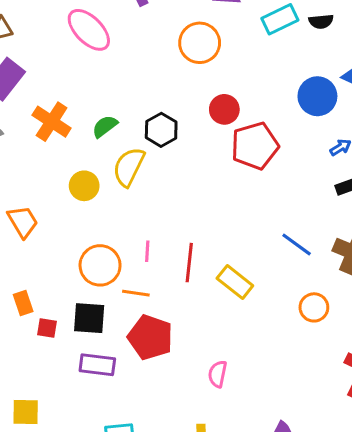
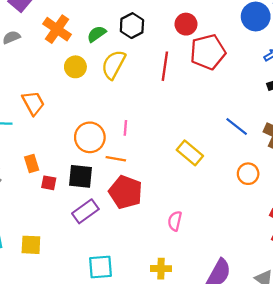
black hexagon: (161, 130) -> (132, 26), moved
yellow circle: (84, 186) -> (75, 67), moved
red line: (189, 263) -> (165, 66), moved
purple rectangle: (97, 365) -> (85, 211), turned -45

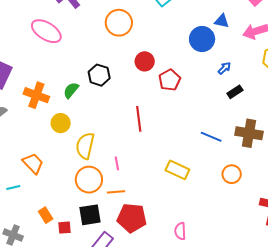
red pentagon: (208, 52) -> (170, 80), size x0.7
yellow semicircle: (113, 65) -> (85, 146), moved
red line: (165, 66) -> (139, 119), moved

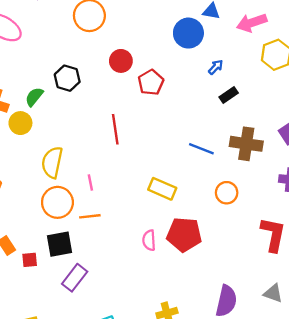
yellow circle: (61, 123) -> (20, 123), moved
red pentagon: (132, 218) -> (184, 235), moved
pink semicircle: (180, 231) -> (149, 240), moved

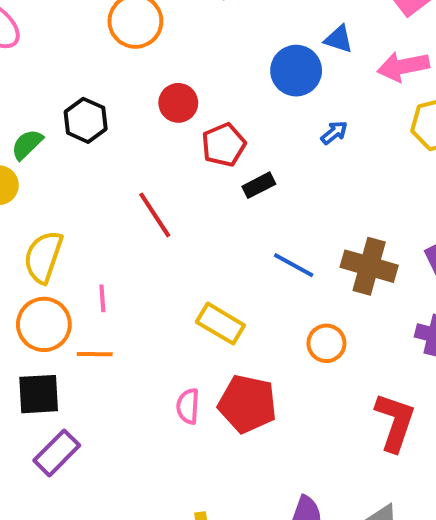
black rectangle: (229, 95) -> (259, 185), moved
red line: (115, 129) -> (155, 215), turned -32

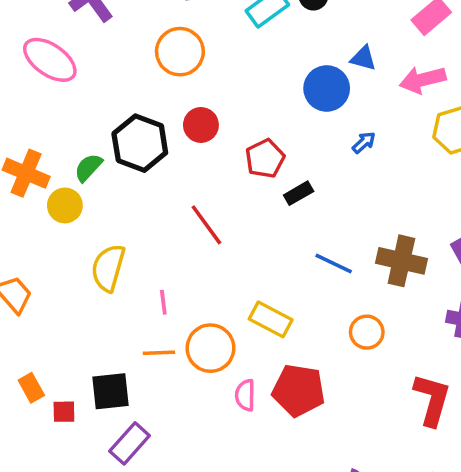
red circle: (178, 103) -> (201, 125), moved
black hexagon: (86, 120) -> (140, 143), size x1.4
orange circle: (44, 324) -> (210, 348), moved

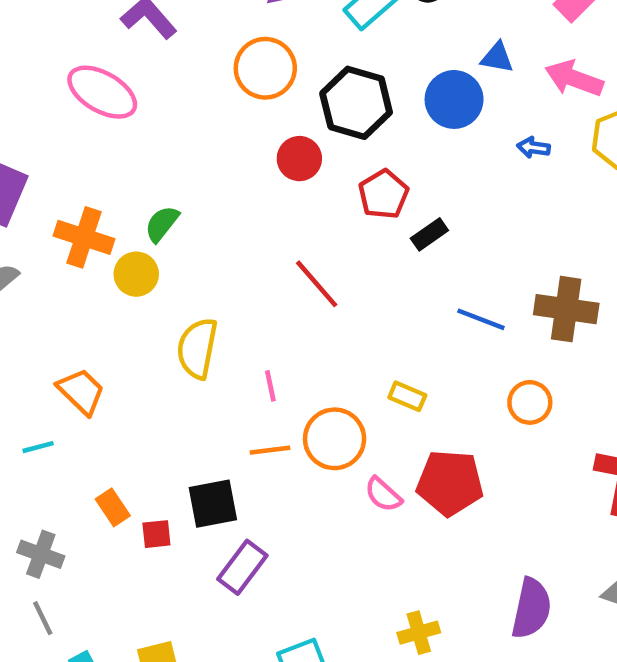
pink arrow: (423, 80) -> (574, 79), turned 39
blue arrow: (364, 142) -> (533, 147), moved, turned -125
black hexagon: (140, 143) -> (356, 103), moved
yellow rectangle: (271, 319) -> (407, 396), size x0.7
pink semicircle: (245, 395) -> (383, 494), turned -44

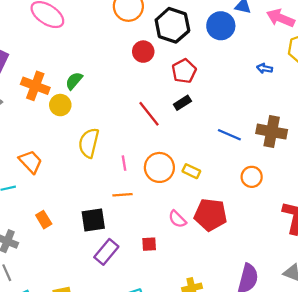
blue arrow: (533, 147) -> (265, 68), moved
black rectangle: (429, 234) -> (182, 103), moved
orange circle: (335, 439) -> (159, 167), moved
red square: (156, 534) -> (149, 244), moved

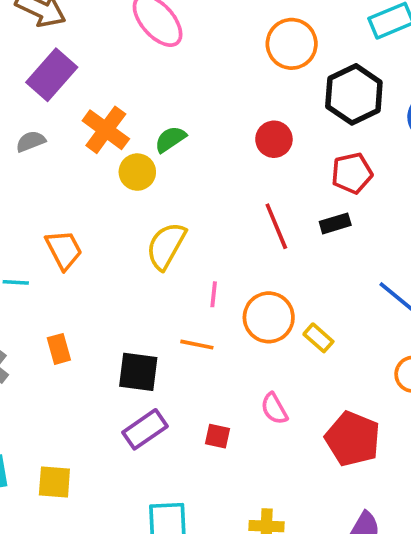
red circle: (143, 52) -> (274, 139), moved
red pentagon: (211, 215) -> (353, 439), moved

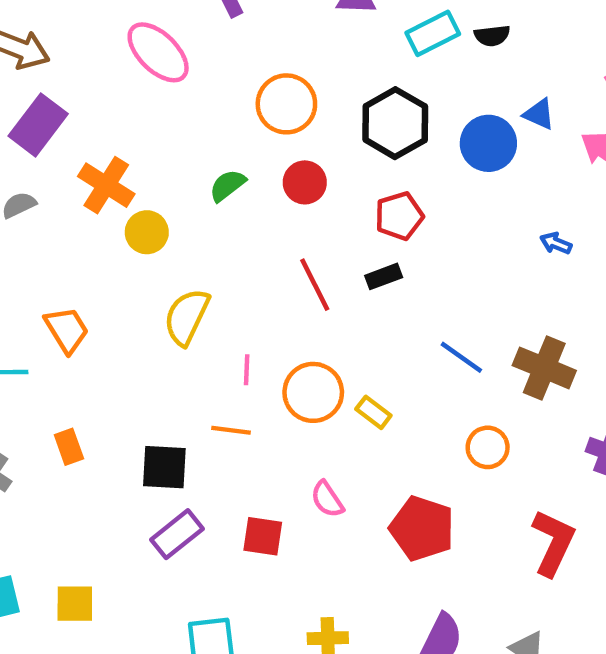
orange circle: (292, 44) -> (286, 104), moved
green semicircle: (170, 139) -> (227, 185), moved
red square: (217, 436) -> (263, 536), size x1.4

